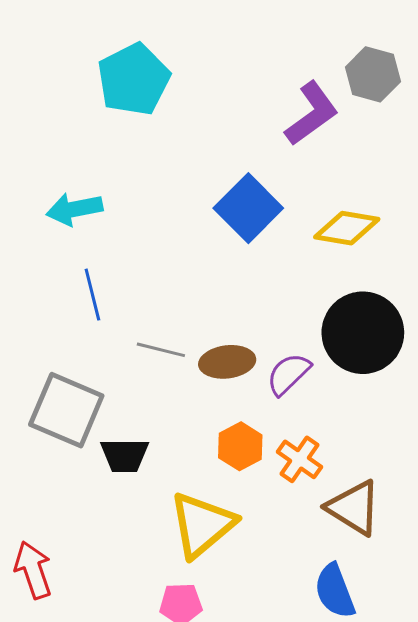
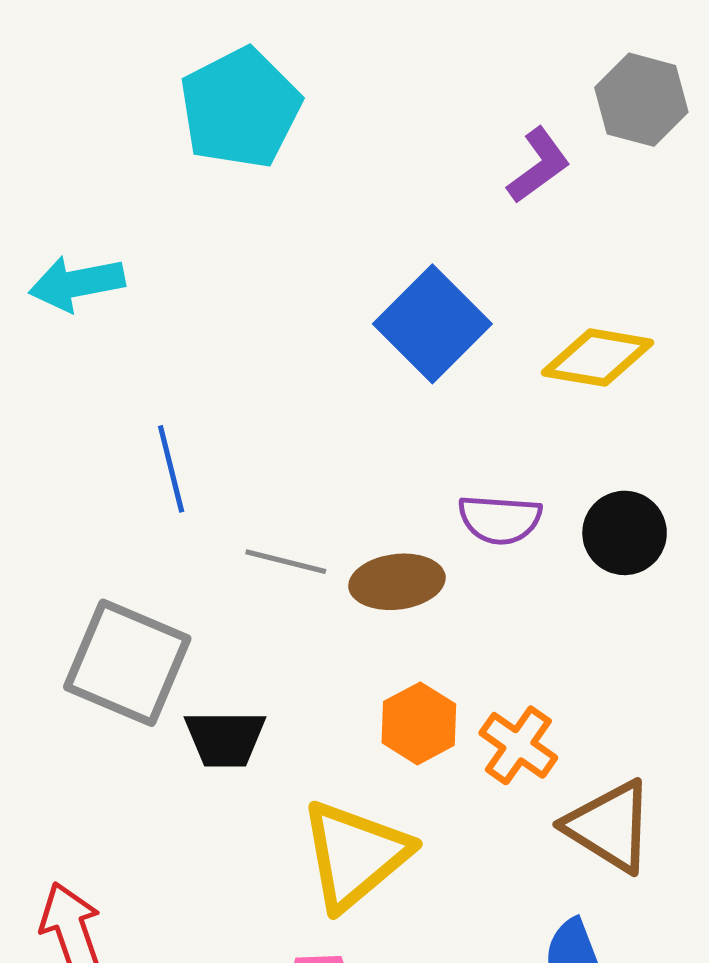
purple L-shape: (312, 114) -> (539, 165), size x0.7
cyan arrow: (74, 209) -> (77, 283), moved
black circle: (363, 333) -> (625, 533), size x0.6
purple semicircle: (288, 374) -> (500, 519), moved, turned -132

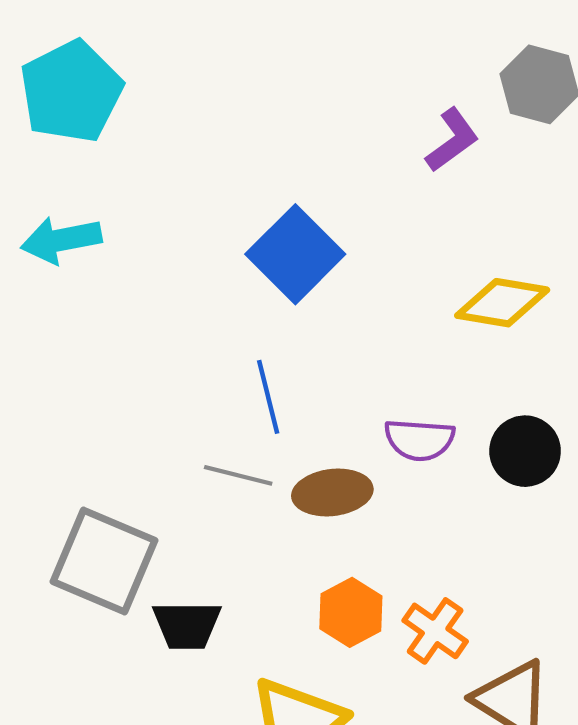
cyan pentagon: (240, 108) -> (71, 91), moved
blue square: (432, 324) -> (295, 254), moved
blue line: (171, 469) -> (268, 397), moved

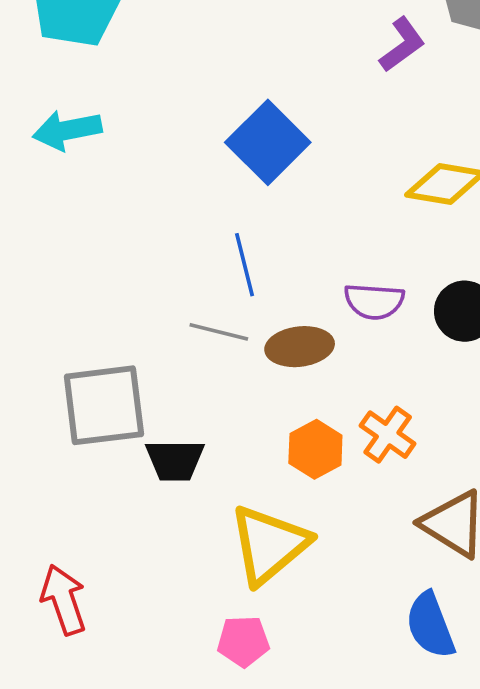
gray square: (104, 561) -> (104, 405), turned -30
orange cross: (435, 631) -> (388, 435), moved

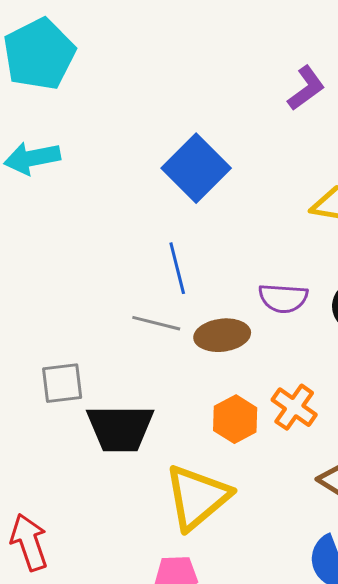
gray square: (104, 405) -> (62, 383), size x0.6
black trapezoid: (175, 460) -> (120, 428), size x1.4

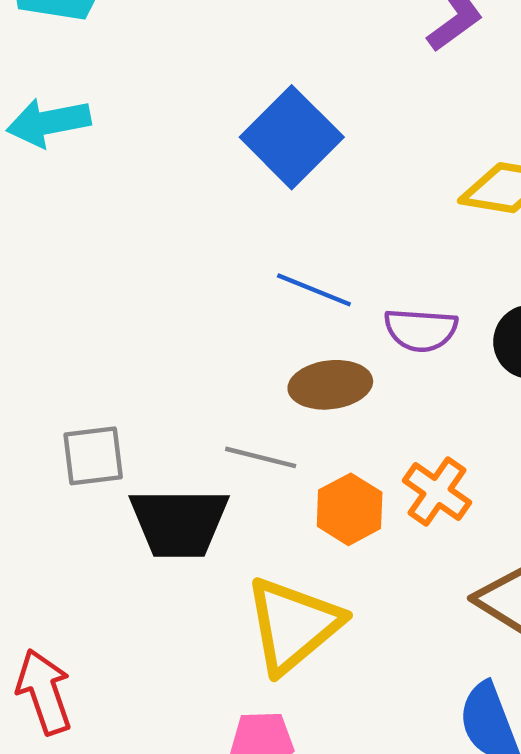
blue line: (177, 268) -> (314, 290), moved, turned -54
gray line: (156, 323) -> (261, 457), moved

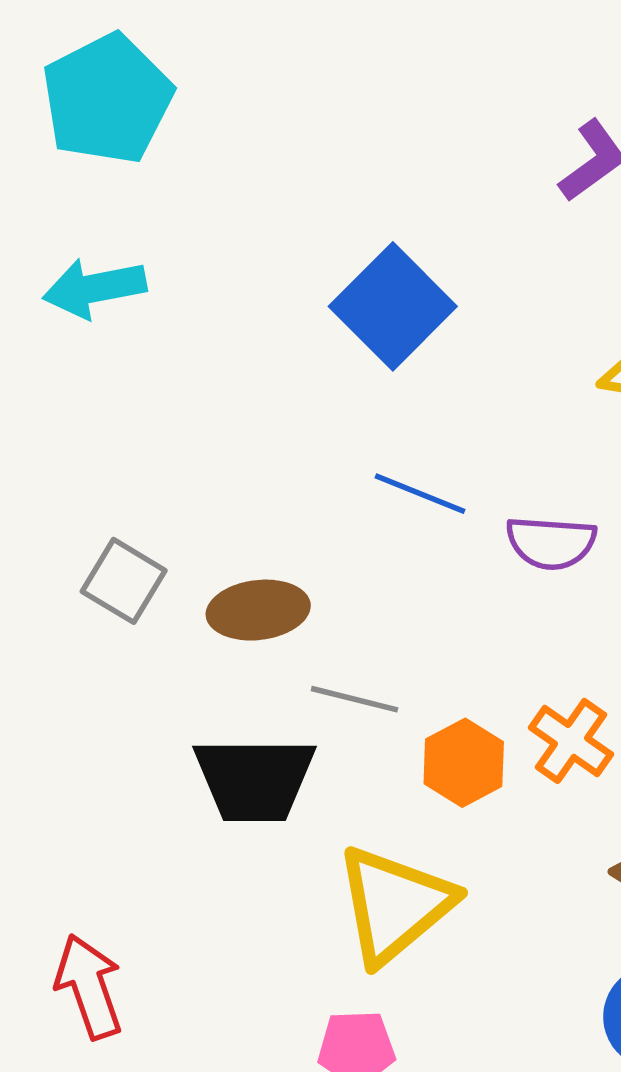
brown ellipse: (330, 385) -> (258, 610), moved
gray square: (93, 456) -> (124, 581), moved, turned 38

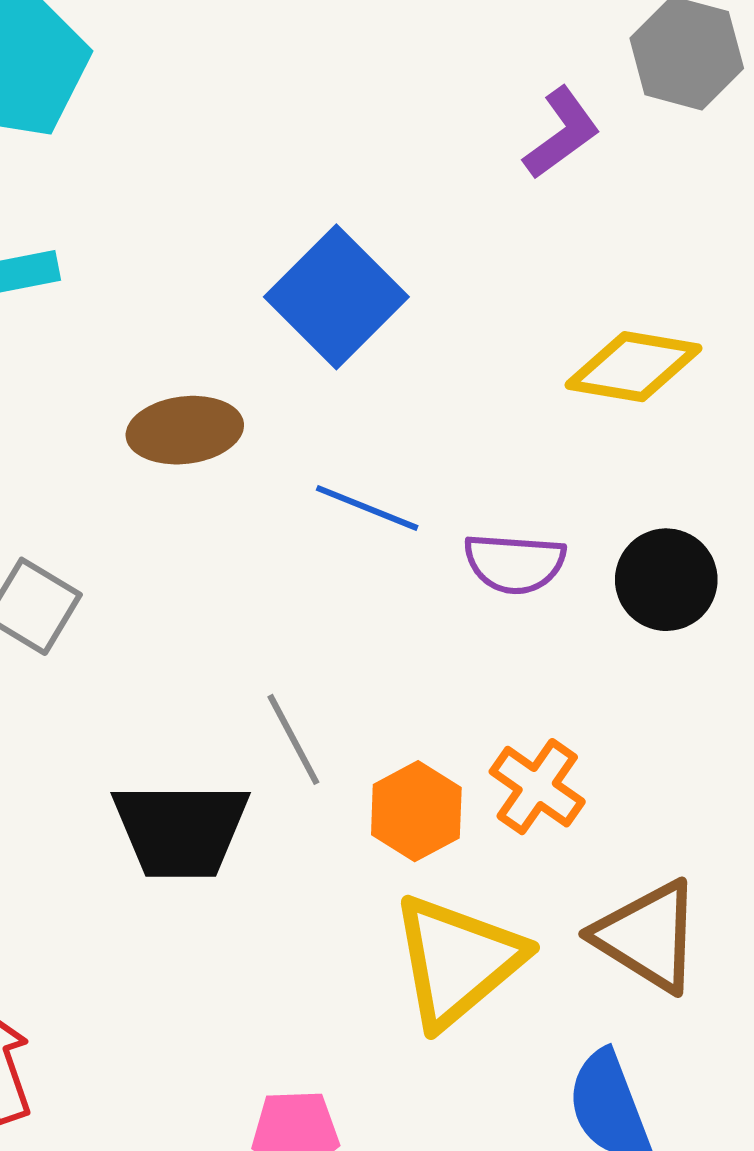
brown ellipse: (258, 610) -> (185, 430), moved
gray line: (355, 699) -> (293, 739), turned 48
yellow triangle: (395, 905) -> (457, 961), moved

